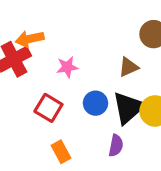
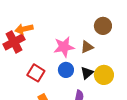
pink star: (67, 67) -> (64, 47), moved, size x1.5
black triangle: (128, 108) -> (87, 73), size x0.6

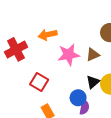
orange arrow: (24, 29) -> (48, 35), moved
blue circle: (66, 70) -> (78, 98), moved

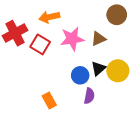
red square: (39, 82) -> (40, 44), moved
blue circle: (78, 98) -> (80, 75), moved

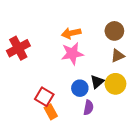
orange arrow: (49, 17) -> (71, 33), moved
brown triangle: (98, 39) -> (118, 56), moved
red square: (40, 44) -> (44, 97), moved

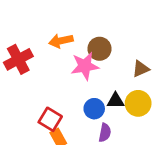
brown circle: (114, 31) -> (99, 49), moved
orange arrow: (71, 33) -> (61, 41), moved
black triangle: (97, 82) -> (115, 101), turned 40

